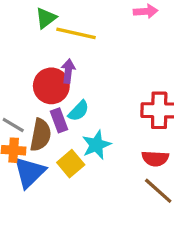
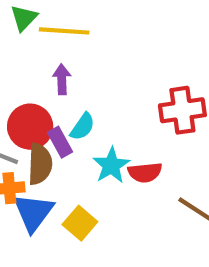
red circle: (51, 86) -> (30, 127), moved
red semicircle: (155, 158) -> (145, 172), moved
yellow square: (71, 164) -> (80, 223), moved

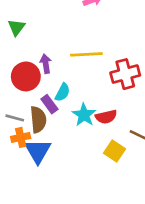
yellow line: (64, 31) -> (86, 54), moved
red circle: (30, 127) -> (26, 76), moved
yellow square: (80, 223) -> (114, 151), moved

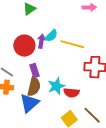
cyan semicircle: (63, 92) -> (51, 36), moved
brown semicircle: (38, 120) -> (34, 87), moved
blue triangle: (38, 151) -> (29, 103), moved

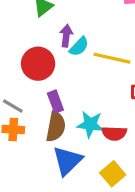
purple arrow: (41, 41) -> (66, 36), moved
cyan star: (56, 86) -> (90, 124), turned 30
blue triangle: (29, 103) -> (67, 161), moved

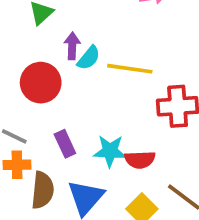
purple rectangle: (55, 102) -> (65, 144), moved
brown semicircle: (56, 127) -> (43, 190), moved

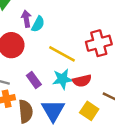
yellow line: (130, 69) -> (62, 54), moved, turned 32

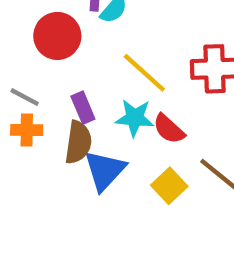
red semicircle: (82, 81) -> (169, 129), turned 42
brown semicircle: (26, 111) -> (78, 142), moved

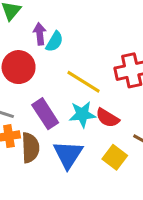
purple rectangle: (83, 108) -> (45, 114), size x1.4
brown semicircle: (78, 142) -> (30, 148), moved

